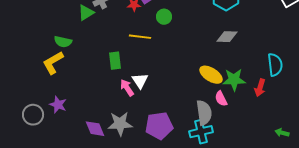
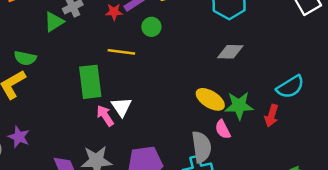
green rectangle: (115, 61) -> (90, 82), size x1.5
cyan semicircle: (275, 65) -> (290, 87), turned 65

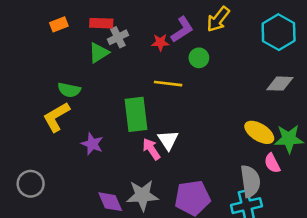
purple star: (19, 137) -> (92, 144), moved

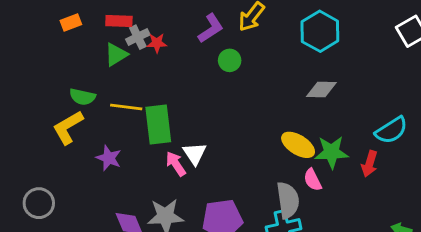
red star: (160, 42) -> (157, 43), moved
yellow line: (168, 84) -> (126, 107), moved

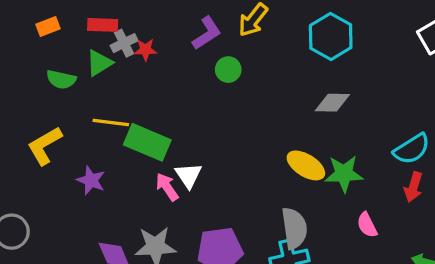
green semicircle: (83, 97) -> (61, 79), moved
green rectangle: (158, 124) -> (147, 142), turned -60
red arrow: (369, 164) -> (413, 187), moved
pink semicircle: (313, 180) -> (367, 225), moved

